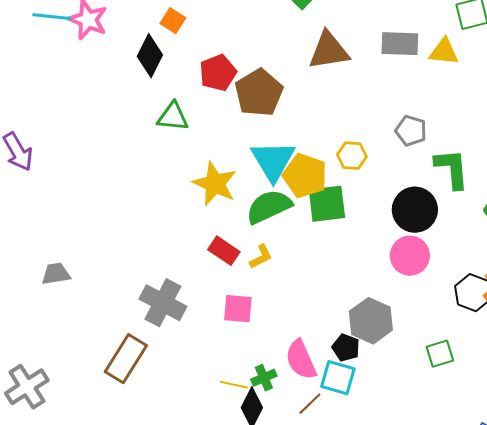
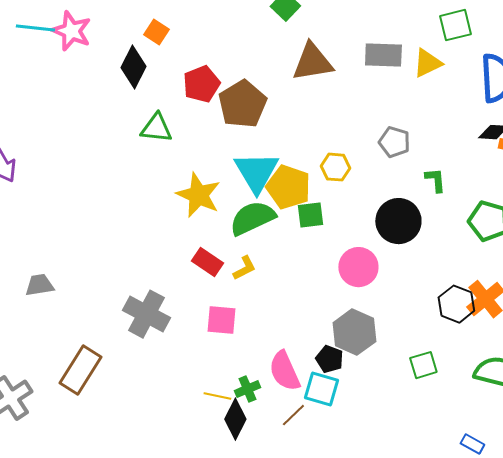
yellow triangle: (444, 52) -> (427, 63), turned -32
green L-shape: (452, 169) -> (435, 180), size x0.6
green square: (327, 204) -> (310, 215), size x0.7
pink circle: (410, 256) -> (358, 267), moved
brown rectangle: (126, 359) -> (80, 370), moved

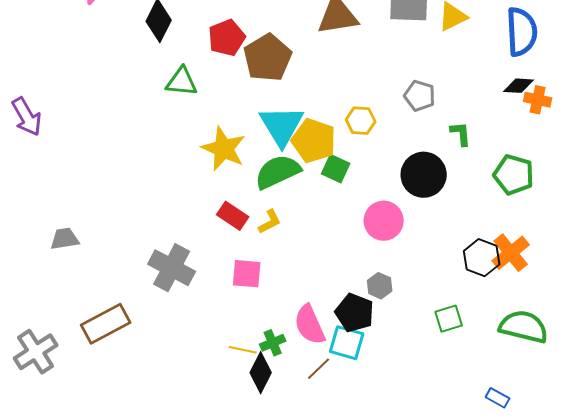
green square: (310, 215) -> (336, 169), turned 32
gray hexagon: (354, 332) -> (380, 286), size x0.6
black pentagon: (329, 359) -> (355, 313), size x1.4
brown rectangle: (80, 370) -> (106, 324), turned 30

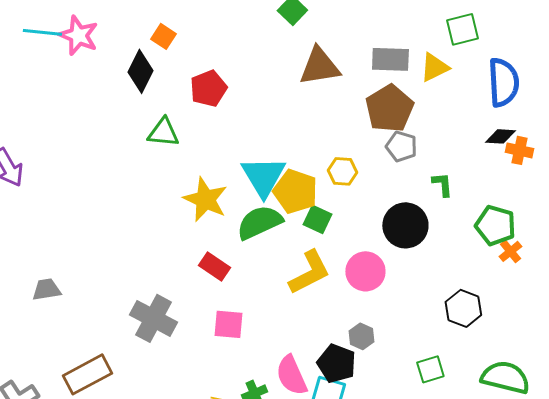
brown pentagon: (268, 58) -> (389, 108), moved
yellow L-shape: (270, 222) -> (309, 272), moved, size x1.8
orange cross: (511, 253) -> (510, 251), moved, size x0.6

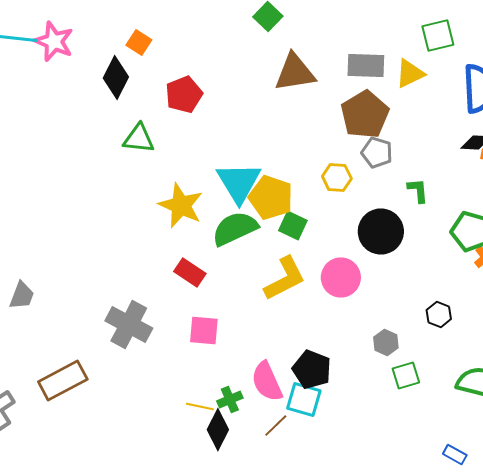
yellow hexagon: (342, 171) -> (337, 178), moved
gray trapezoid: (46, 289) -> (22, 296), turned 120
black hexagon: (463, 308) -> (439, 314), size x0.7
gray hexagon: (361, 336) -> (386, 342), moved

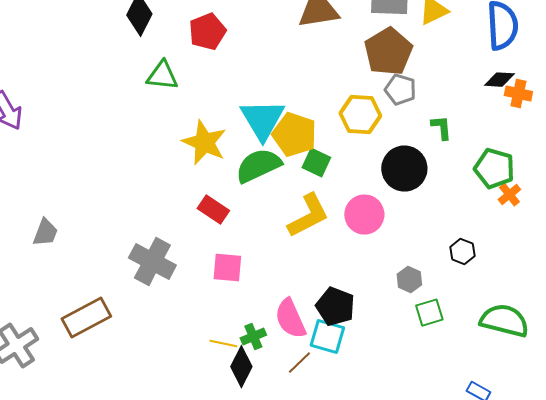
yellow hexagon: (337, 178) -> (360, 115), size x1.4

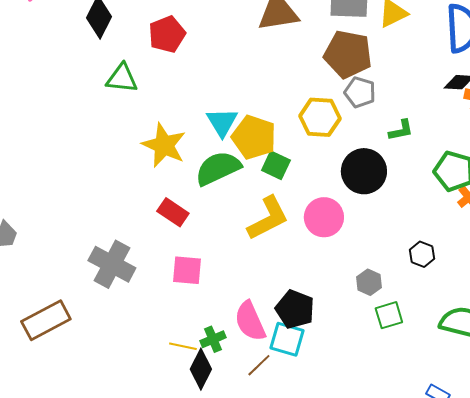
brown pentagon: (388, 52) -> (348, 54), turned -30
cyan triangle: (262, 120) -> (222, 122), size x0.7
green L-shape: (441, 128) -> (401, 130), turned 84

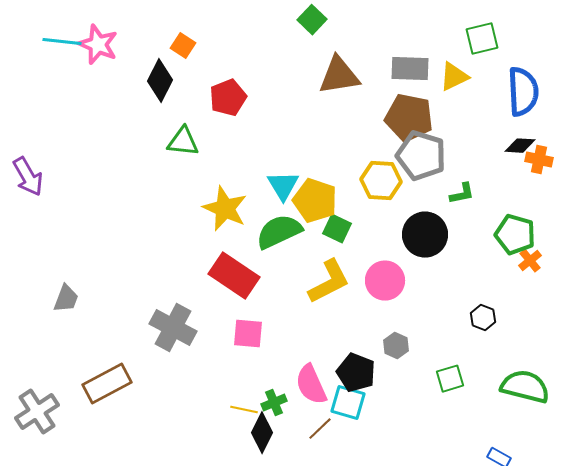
gray pentagon: (360, 92) -> (421, 156), size x1.6
red rectangle: (173, 212) -> (234, 276), size x1.6
gray hexagon: (369, 282) -> (396, 346), moved

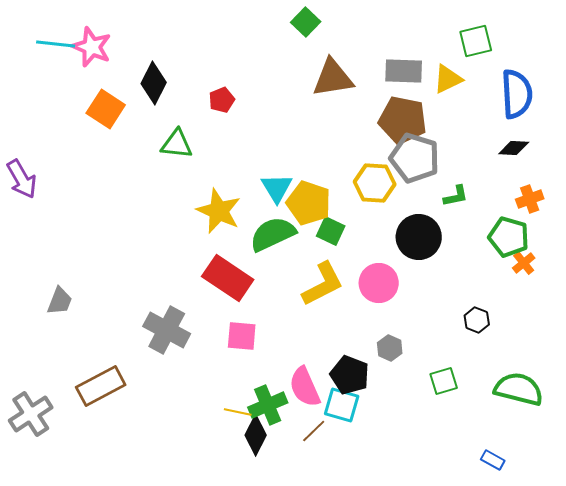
orange square: (183, 46) -> (106, 109), moved, size x1.5
red pentagon: (228, 98) -> (222, 100), size x0.7
orange cross: (539, 160) -> (530, 199), moved, turned -32
green cross: (274, 403) -> (268, 405), size x1.5

